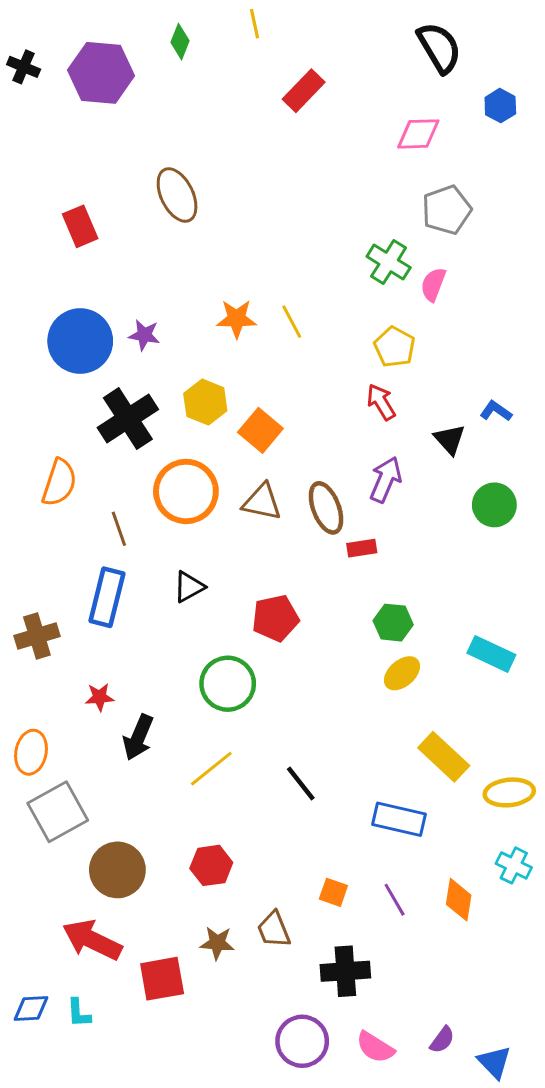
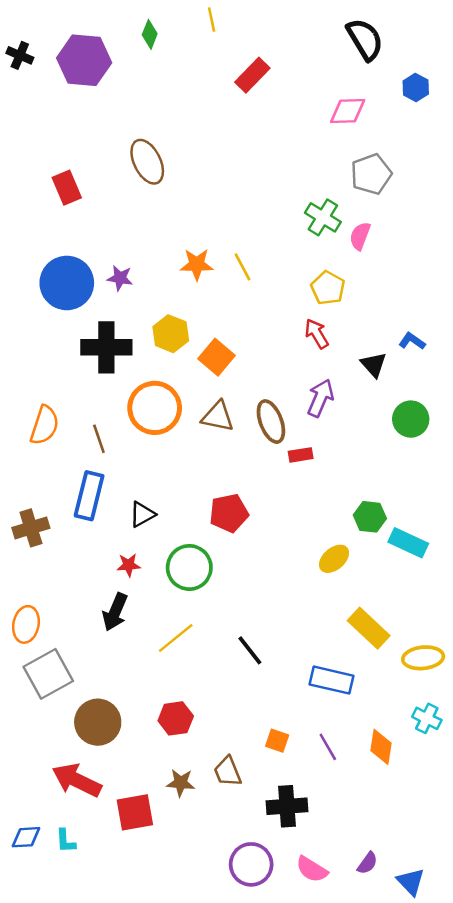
black cross: (128, 418) -> (106, 347), turned 33
orange semicircle: (59, 483) -> (45, 425), moved
black triangle: (189, 587) -> (142, 514), moved
green hexagon: (393, 623) -> (370, 517), moved
red star: (100, 697) -> (129, 565), moved

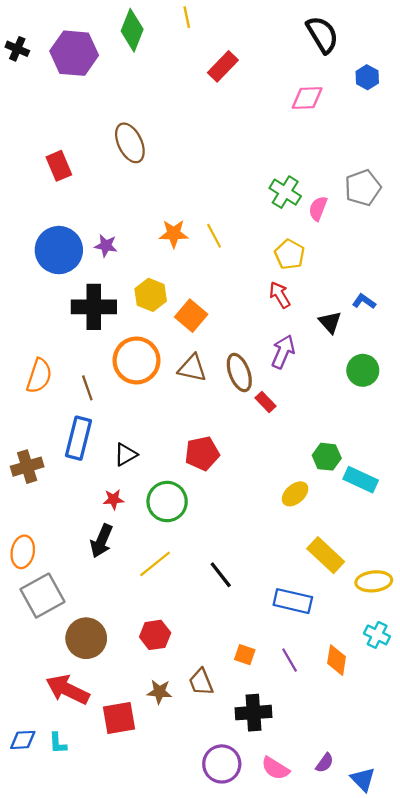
green diamond: (150, 34) -> (132, 30), size x1.6
gray pentagon: (371, 174) -> (363, 188), moved
red rectangle: (301, 455) -> (266, 402), turned 55

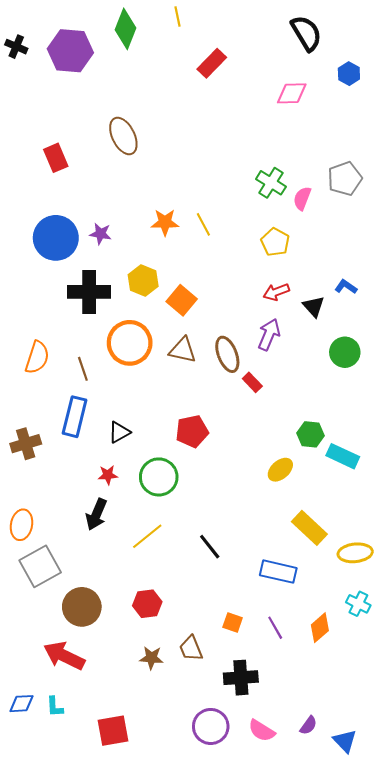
red arrow: (280, 295) -> (276, 292), moved, turned -80
orange diamond: (337, 660) -> (320, 628), turned 40
red square: (119, 718) -> (113, 731), moved

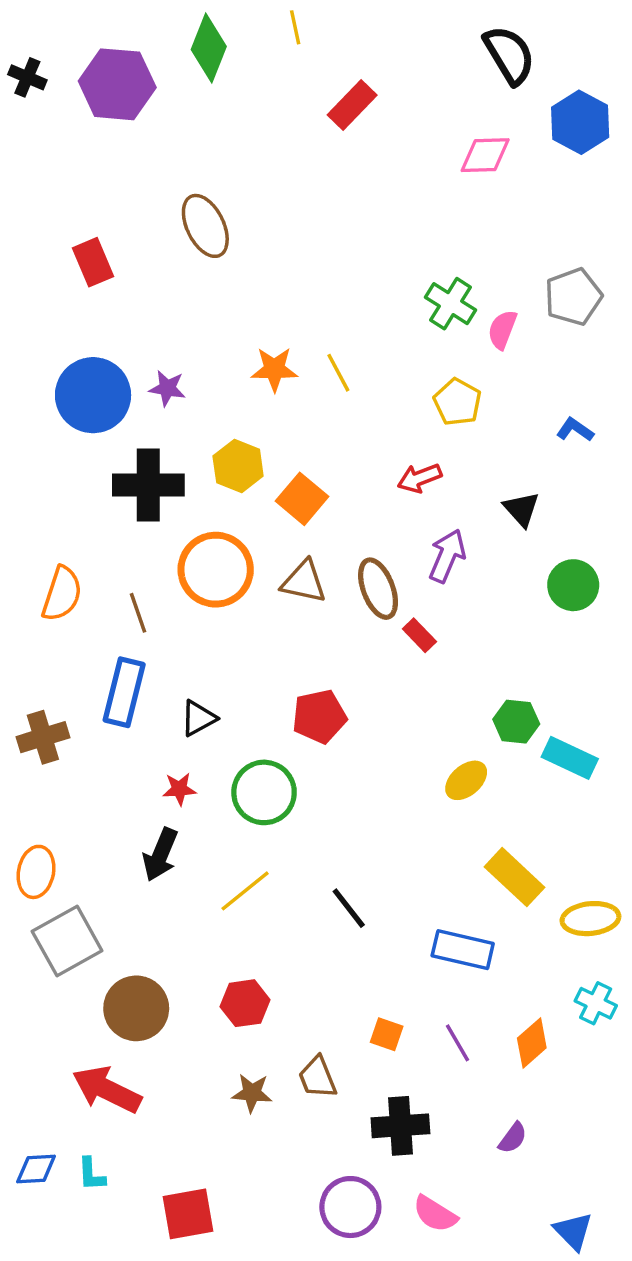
blue hexagon: (349, 74) -> (580, 122), size x1.6
blue L-shape: (346, 287) -> (575, 430), moved
red arrow: (276, 292) -> (419, 478), moved
purple semicircle: (308, 725) -> (513, 1138), moved

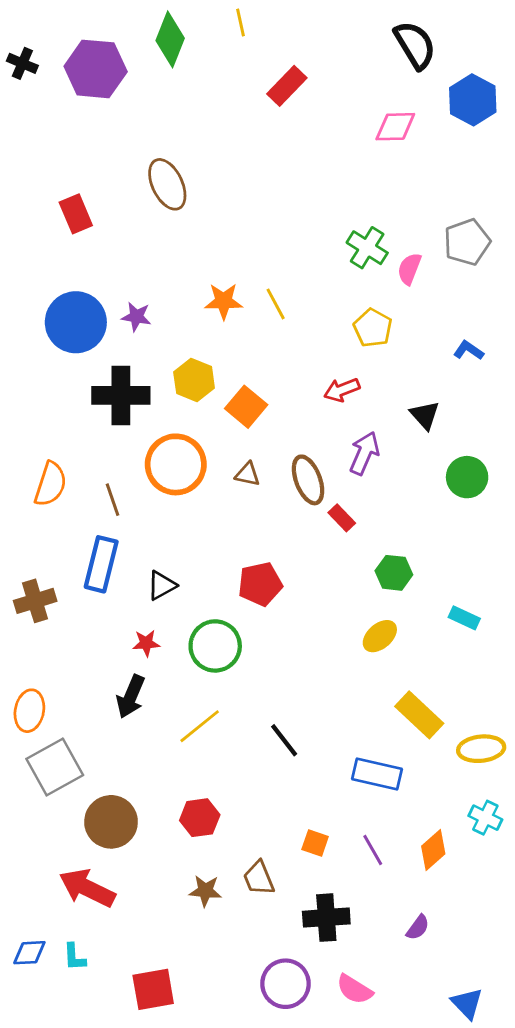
brown triangle: (304, 582) -> (248, 474), size x0.7
green hexagon: (516, 722) -> (394, 573), moved
cyan rectangle: (570, 758) -> (464, 618), size x0.7

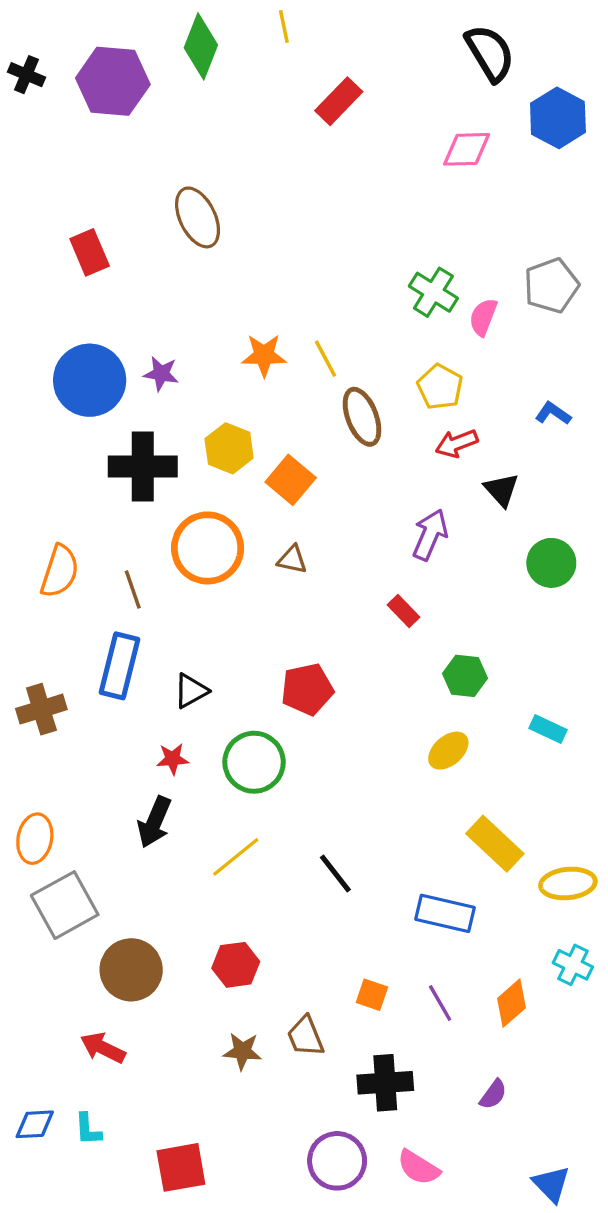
red arrow: (342, 390) -> (457, 443), moved
brown ellipse: (308, 480) -> (362, 417), moved
red arrow: (87, 888) -> (103, 1048), size x0.7

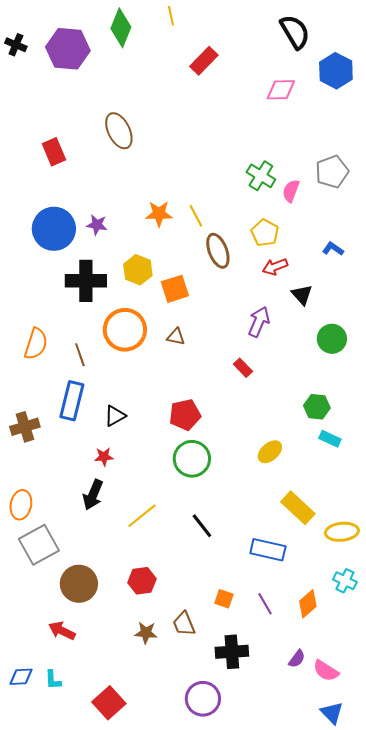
orange square: (291, 480) -> (175, 289), turned 32
green hexagon: (465, 676) -> (317, 407), moved
green circle: (254, 762) -> (192, 459), moved
red square: (181, 1167) -> (109, 703), turned -32
pink semicircle: (418, 1167) -> (326, 671), moved

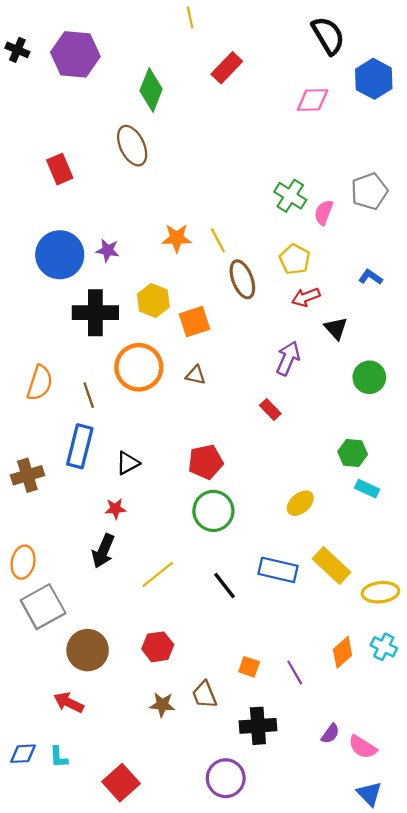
green diamond: (121, 28) -> (151, 90), moved
blue rectangle: (268, 550) -> (278, 570), moved
orange diamond: (308, 604) -> (343, 652), moved

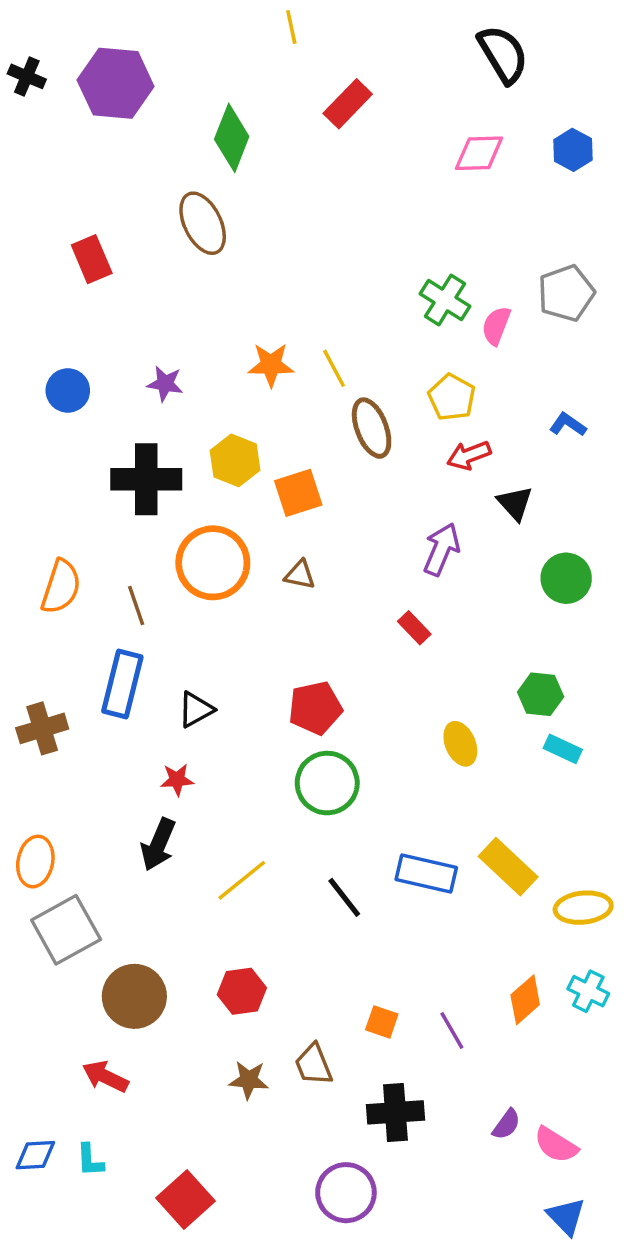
blue hexagon: (374, 79) -> (573, 150), moved, size x0.7
blue circle: (60, 255) -> (68, 390), moved, size x0.6
yellow ellipse: (300, 503) -> (460, 744), moved, turned -72

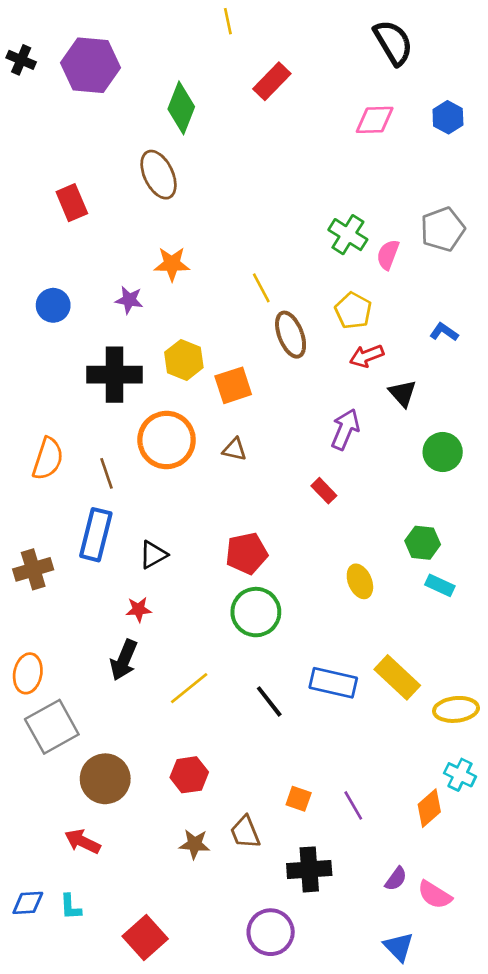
orange star: (271, 365) -> (172, 264), moved
orange diamond: (525, 1000) -> (429, 808), moved
blue triangle: (566, 1217) -> (399, 947), moved

